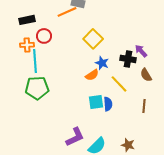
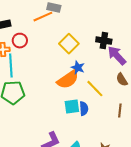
purple arrow: (141, 51) -> (117, 56), size x1.5
black cross: (128, 59) -> (104, 41), moved
orange semicircle: (92, 75) -> (68, 80), size x1.6

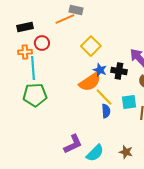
black cross: (104, 41) -> (119, 71), moved
yellow line: (95, 89) -> (104, 97), moved
cyan square: (72, 107) -> (129, 102), moved

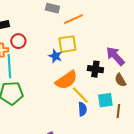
orange line: (65, 19) -> (73, 19), moved
yellow square: (91, 46) -> (67, 44), turned 36
blue star: (100, 70) -> (55, 56), moved

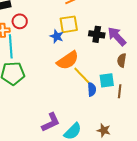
black cross: (95, 69) -> (97, 34), moved
brown semicircle: (120, 80) -> (122, 60), turned 40
blue semicircle: (82, 109) -> (92, 89), moved

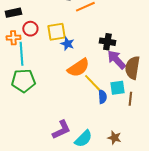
yellow square: (69, 24) -> (56, 32), moved
purple arrow: (117, 36) -> (116, 60), moved
brown semicircle: (122, 60) -> (132, 68), size x1.6

